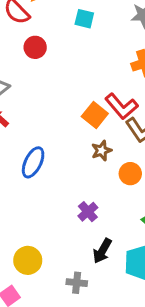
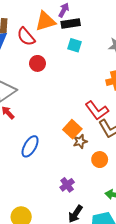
orange square: (95, 115) -> (72, 129), moved

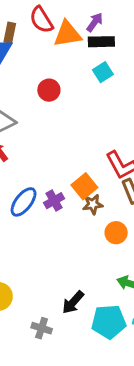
red semicircle: (26, 37) -> (41, 20), moved
cyan square: (75, 45) -> (103, 72), turned 32
purple cross: (67, 185) -> (54, 201), moved

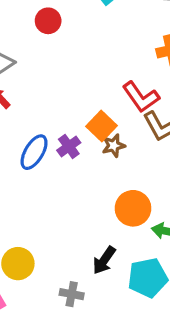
orange circle: (116, 233) -> (133, 208), moved, size x1.4

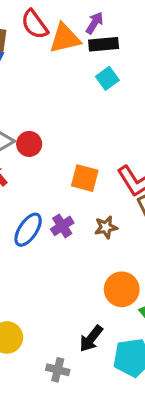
red circle: (48, 21) -> (29, 144), moved
orange square: (102, 126) -> (85, 178), moved, turned -32

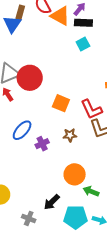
orange triangle: (65, 38) -> (60, 16), turned 35
red circle: (29, 144) -> (30, 78), size x1.6
purple cross: (62, 226) -> (42, 144), moved

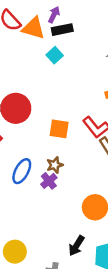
cyan square: (83, 44) -> (55, 55), moved
brown star: (70, 135) -> (55, 165), moved

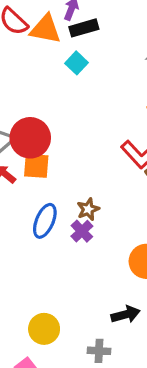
orange square: (59, 129) -> (36, 166), moved
black arrow: (76, 246) -> (126, 314), turned -132

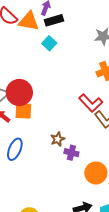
blue ellipse: (45, 221) -> (15, 149), moved
purple cross: (82, 231) -> (71, 153), moved, turned -32

